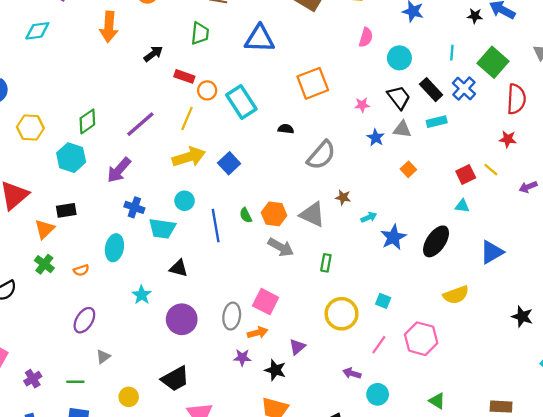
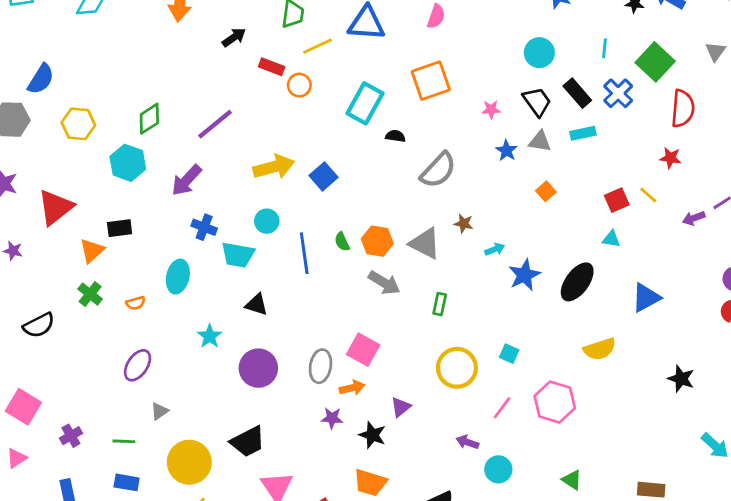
pink semicircle: (366, 37) -> (436, 16), moved
cyan rectangle: (241, 102) -> (365, 103), moved, turned 60
yellow line: (187, 118) -> (318, 46), moved, turned 40
yellow circle: (129, 397) -> (189, 462), size x1.8

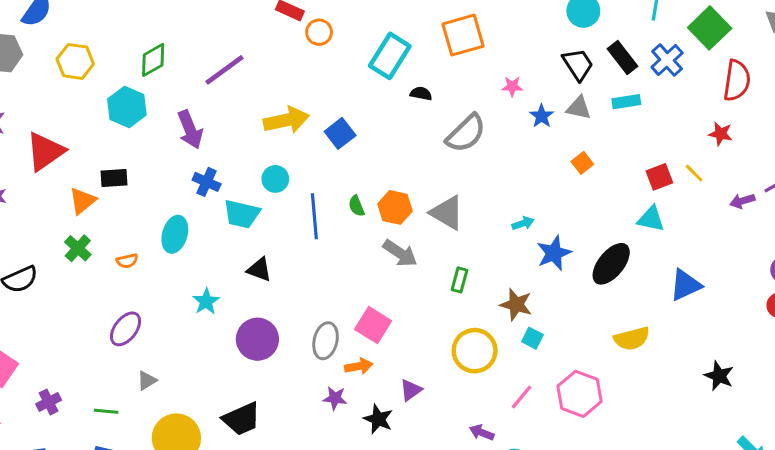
pink star: (491, 110) -> (512, 86), moved
purple arrow: (187, 180) -> (190, 130), turned -68
brown star: (464, 223) -> (516, 304), moved, size x1.5
cyan triangle: (611, 239) -> (651, 219), size x1.4

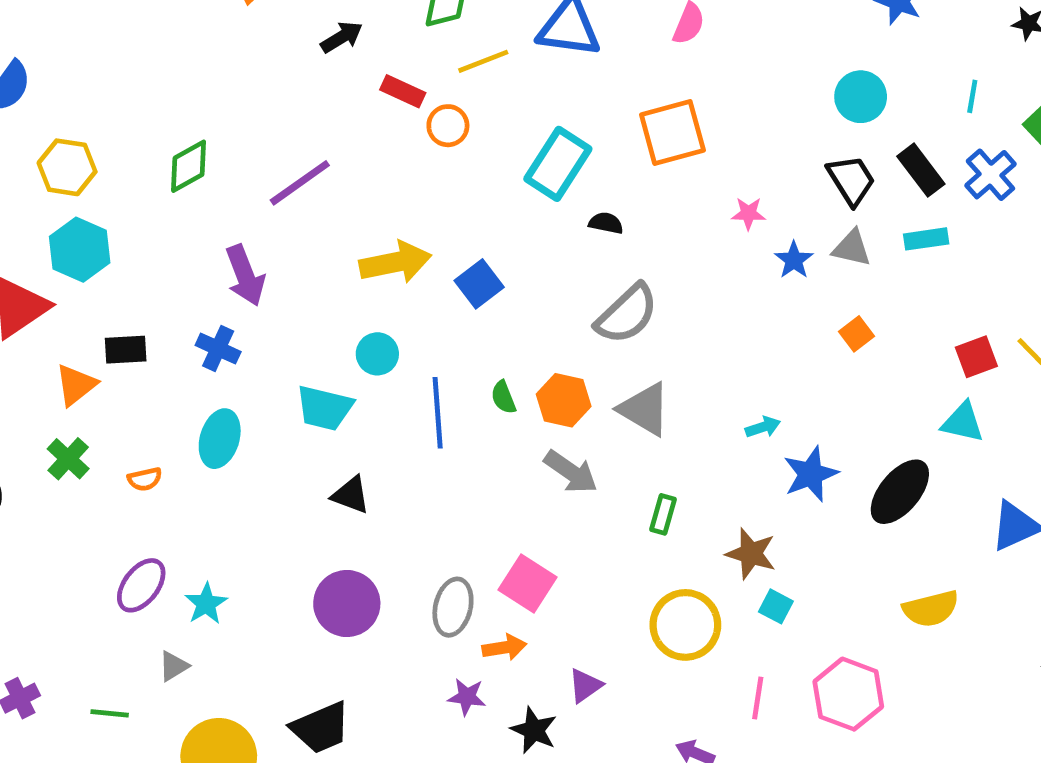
cyan hexagon: (127, 107) -> (80, 250), moved
gray semicircle: (466, 133) -> (627, 314), moved
blue cross: (207, 182) -> (218, 348), moved
cyan star: (206, 301) -> (206, 604), moved
pink line: (522, 397) -> (758, 698), turned -32

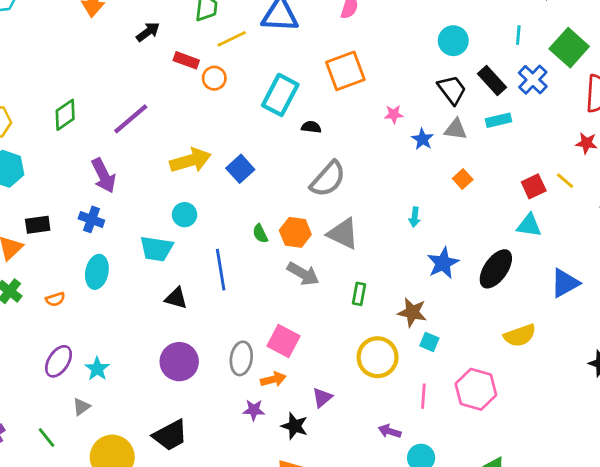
blue line: (438, 413) -> (221, 270), moved
cyan arrow: (763, 427) -> (415, 217), moved, turned 120
green line: (110, 713) -> (46, 438), turned 50

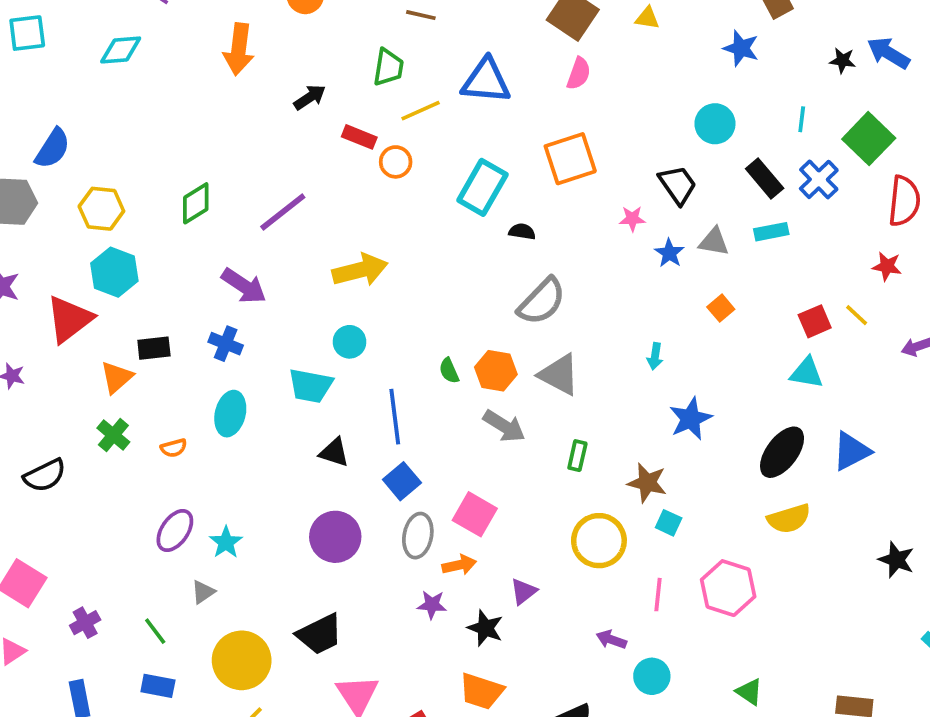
black trapezoid: (452, 90) -> (678, 185), moved
blue square: (240, 169) -> (402, 481), moved
purple arrow: (104, 176) -> (244, 286), turned -32
black ellipse: (496, 269) -> (782, 452), moved

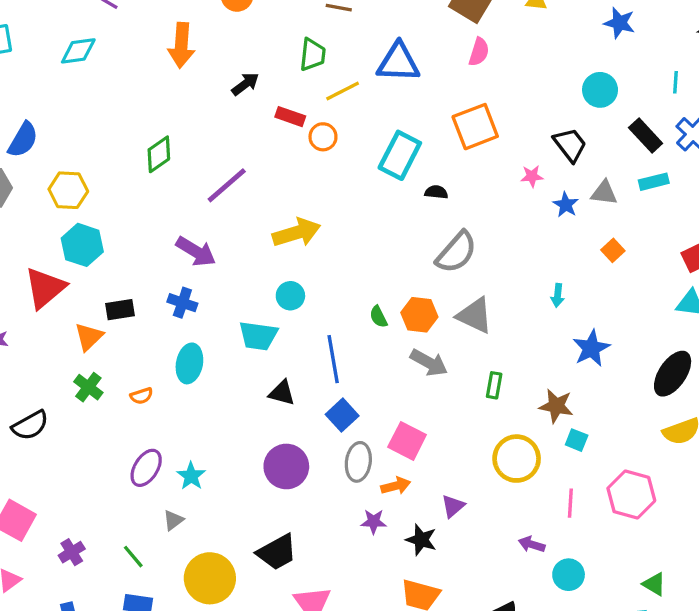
green diamond: (196, 203) -> (159, 154), moved

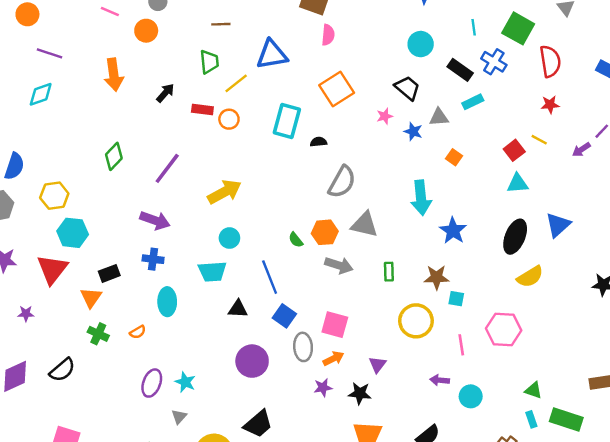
cyan arrow: (558, 295) -> (421, 198), size x2.0

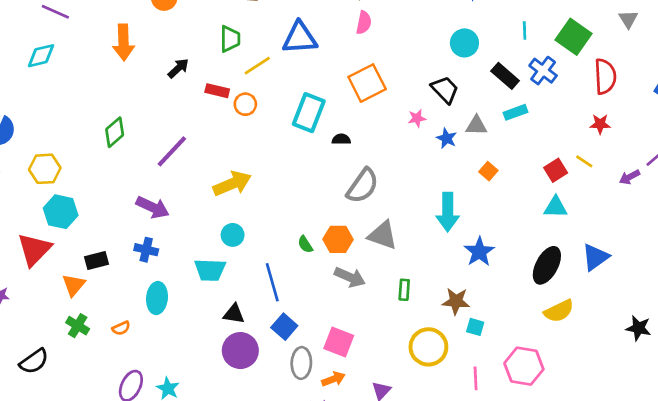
purple circle: (252, 361) -> (240, 351), moved

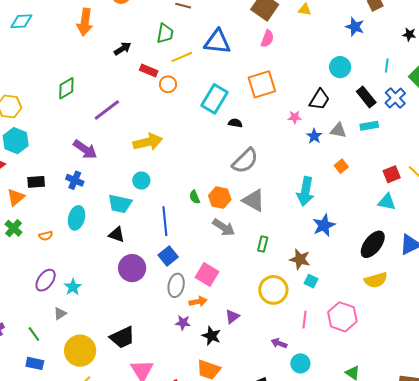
black trapezoid: (445, 90) -> (319, 99), turned 65
black triangle: (234, 314) -> (117, 235), moved

